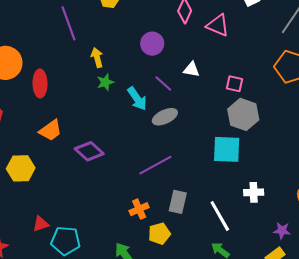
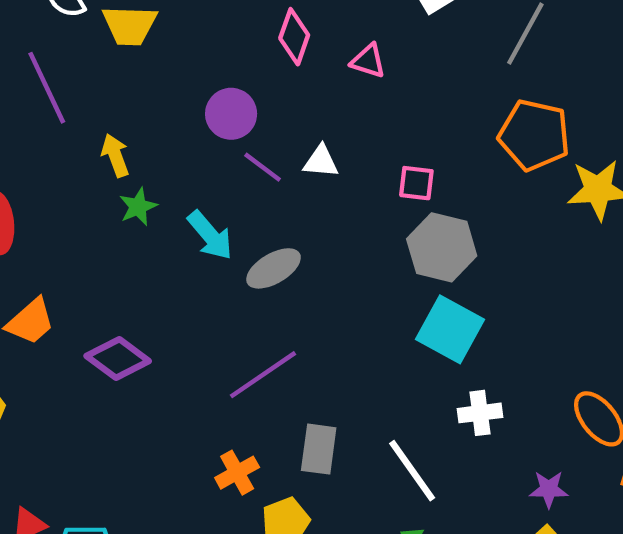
pink triangle: (218, 25) -> (368, 61), size x0.7
purple line: (163, 83) -> (263, 167), moved
cyan square: (227, 149) -> (450, 329), moved, turned 32

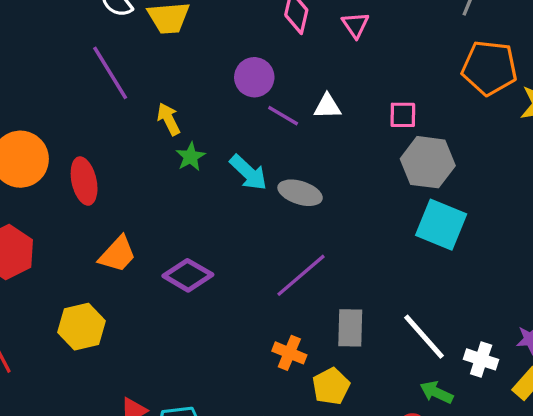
pink triangle: (368, 61) -> (355, 25), turned 44
gray ellipse: (274, 268) -> (300, 193), turned 54
white cross: (480, 413) -> (481, 359), moved, turned 32
orange cross: (237, 473) -> (289, 353), turned -32

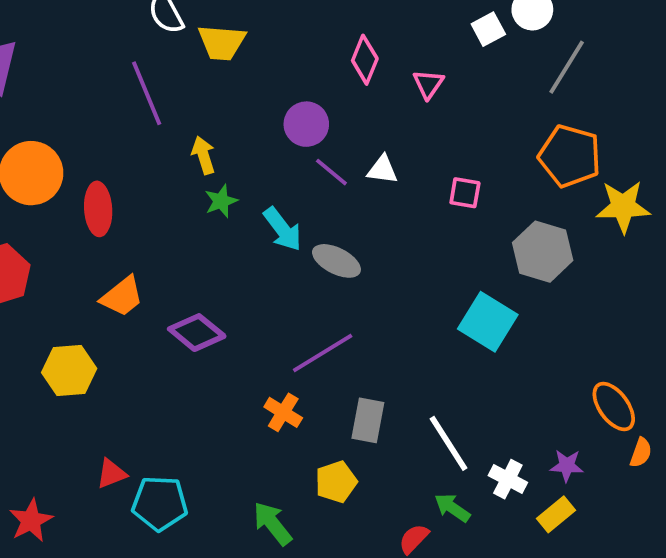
gray hexagon: (428, 162) -> (543, 252), moved
orange cross: (289, 353) -> (283, 412), moved

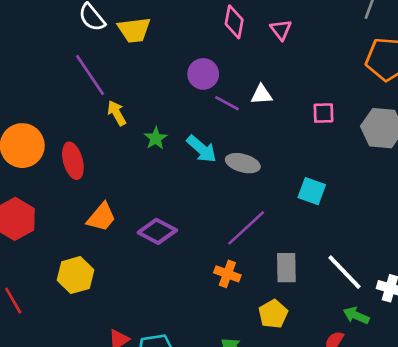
yellow arrow: (203, 155) -> (117, 113), moved
pink square: (465, 193) -> (323, 113), moved
cyan square: (488, 322) -> (312, 191), moved, size x0.7

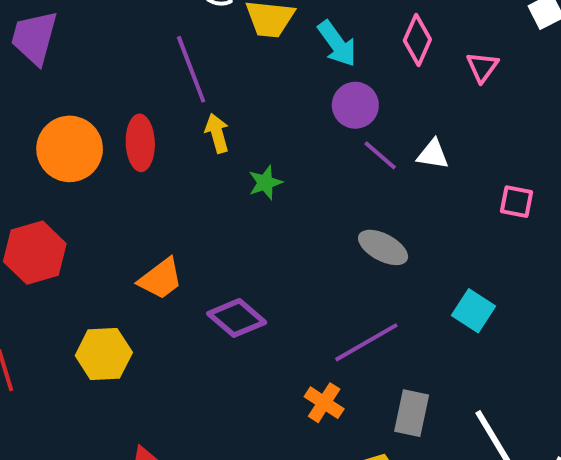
cyan arrow: (202, 149) -> (337, 44), moved
red ellipse: (73, 161) -> (140, 143), moved

